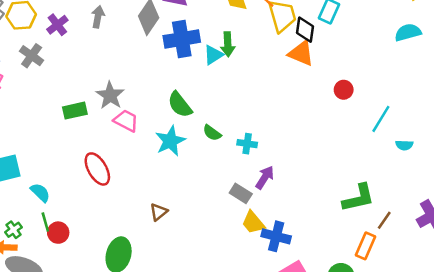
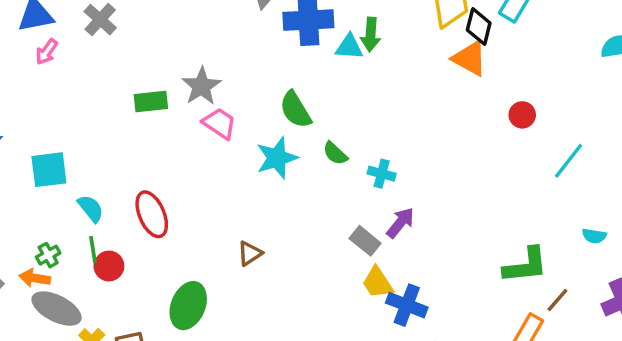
cyan triangle: (213, 55) -> (349, 47), turned 30
cyan semicircle: (404, 145) -> (594, 236), moved
red ellipse: (97, 169) -> (152, 214), moved

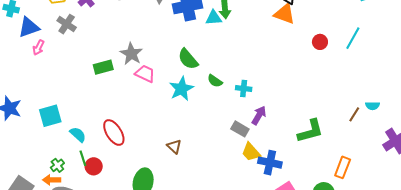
cyan line: (569, 161) -> (353, 38), moved
brown triangle: (250, 253) -> (174, 147), turned -35
green L-shape: (526, 265) -> (310, 131), moved
brown line: (557, 300) -> (354, 114), moved

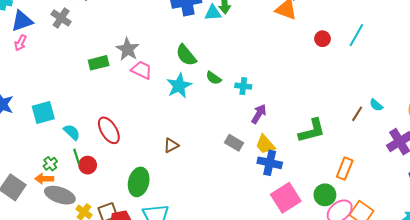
pink arrow: (38, 48) -> (20, 43), moved
cyan semicircle: (373, 106) -> (376, 105), turned 40
gray rectangle: (240, 129) -> (234, 143), moved
brown triangle: (174, 147) -> (171, 145), turned 49
yellow trapezoid: (251, 152) -> (265, 144), moved

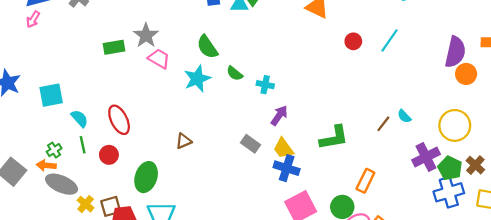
red circle: (88, 165) -> (109, 155), moved

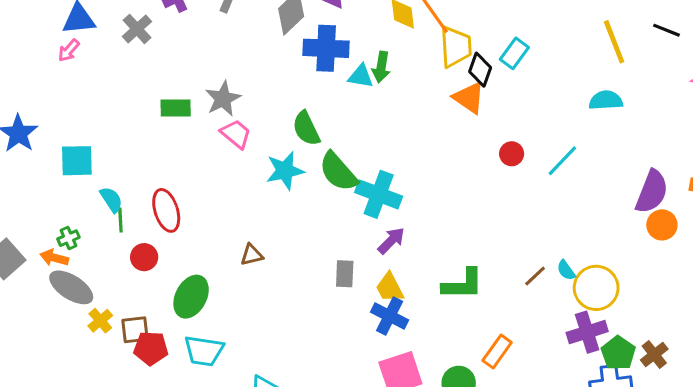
green semicircle: (235, 73) -> (338, 172), size x1.8
cyan cross: (265, 85) -> (379, 194), size x1.8
yellow circle: (455, 125) -> (596, 288), moved
gray rectangle: (251, 144) -> (345, 274), turned 48
green line: (83, 145) -> (120, 220), moved

